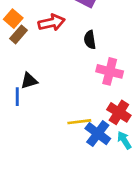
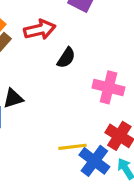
black semicircle: (90, 40) -> (66, 58), moved, turned -138

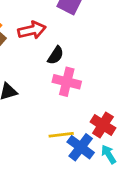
pink cross: (108, 87) -> (67, 82), moved

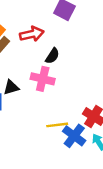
pink cross: (67, 82) -> (43, 79), moved

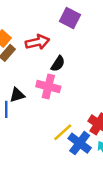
yellow line: (57, 125) -> (63, 132), turned -35

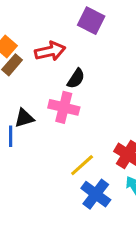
blue cross: (80, 143) -> (96, 194), moved

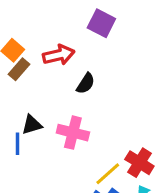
pink cross: (64, 107) -> (73, 133), moved
yellow line: (82, 165) -> (108, 174), moved

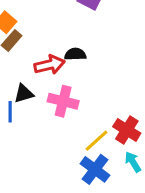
red arrow: (59, 55) -> (49, 65), moved
black semicircle: (86, 83) -> (75, 54), turned -125

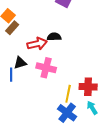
red cross: (127, 130) -> (88, 87), turned -30
yellow line: (96, 141) -> (68, 94), turned -36

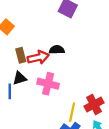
brown rectangle: (12, 28) -> (21, 55), moved, turned -56
red cross: (88, 87) -> (94, 104), turned -30

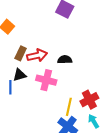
black semicircle: (57, 50) -> (65, 60), moved
brown rectangle: (21, 55) -> (21, 53), turned 40

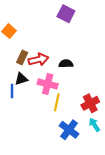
yellow line: (69, 107) -> (57, 102), moved

